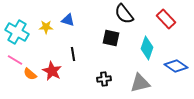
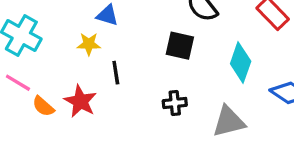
yellow star: (46, 27) -> (89, 44), moved
black cross: (104, 79) -> (175, 103), moved

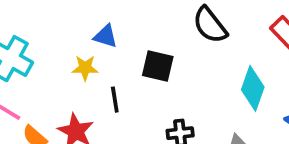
black square: (180, 46) -> (158, 66), moved

